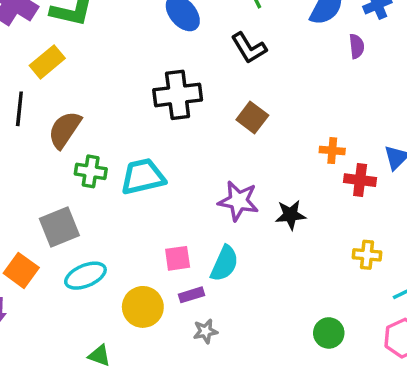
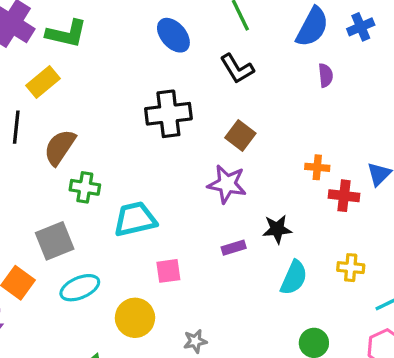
purple semicircle: (357, 46) -> (326, 75), moved
cyan trapezoid: (143, 177) -> (135, 219), moved
purple star: (238, 201) -> (227, 184), moved
cyan semicircle: (224, 263) -> (294, 278), moved
purple rectangle: (191, 295) -> (234, 248), moved

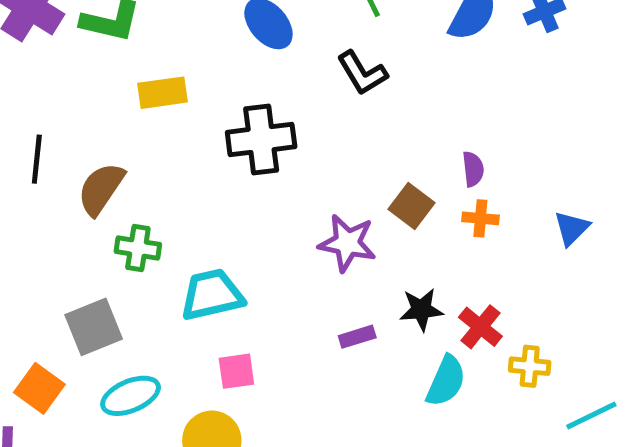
purple semicircle: (326, 75) -> (473, 169), moved
yellow rectangle: (43, 82) -> (163, 93), moved, turned 32
brown square: (240, 136) -> (411, 206), moved
red cross: (344, 196) -> (480, 327), moved, turned 32
pink square: (168, 271) -> (236, 371), moved

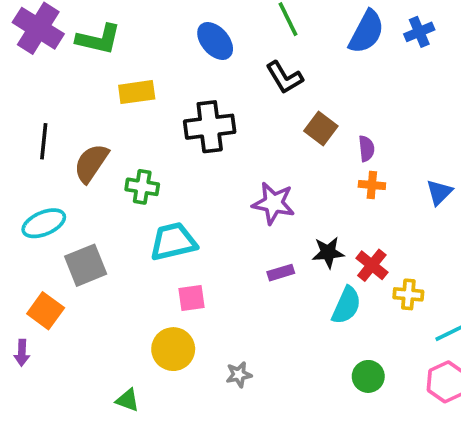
brown square: (411, 206) -> (321, 128), moved
green cross: (138, 248) -> (142, 187), moved
cyan ellipse: (130, 396) -> (44, 223), moved

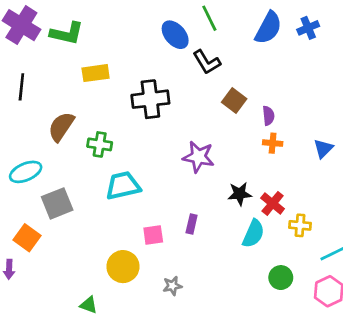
blue ellipse: (215, 41) -> (175, 35), moved
black line: (44, 141) -> (21, 87), moved
purple rectangle: (281, 273) -> (192, 224), moved, turned -60
pink square: (191, 298) -> (153, 235), moved
green circle: (368, 376) -> (281, 278), moved

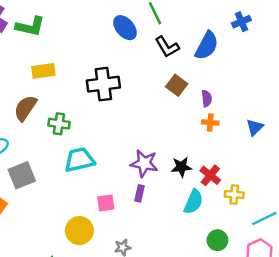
blue semicircle: (268, 28) -> (207, 46), moved
black L-shape: (207, 62) -> (167, 47), moved
yellow rectangle: (96, 73) -> (43, 71), moved
purple star: (198, 157) -> (144, 163), moved

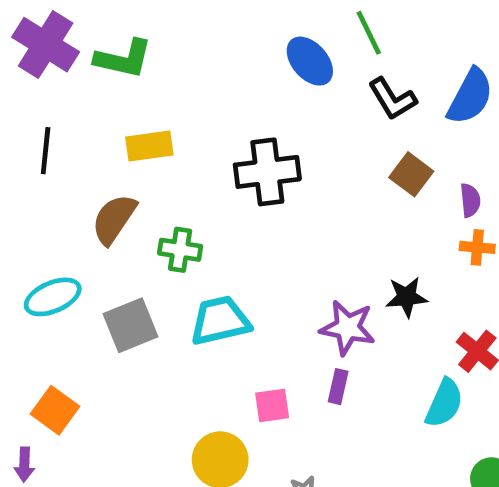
black star: (181, 167) -> (407, 297), moved
gray square: (22, 175) -> (131, 325), moved

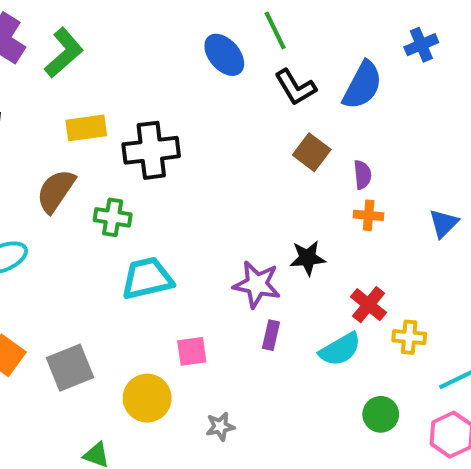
green L-shape: (123, 59) -> (64, 53), turned -54
black cross: (267, 172) -> (151, 150), moved
gray square: (131, 325) -> (70, 368), moved
purple rectangle: (338, 387) -> (271, 335), moved
cyan semicircle: (444, 403) -> (340, 349), turned 36

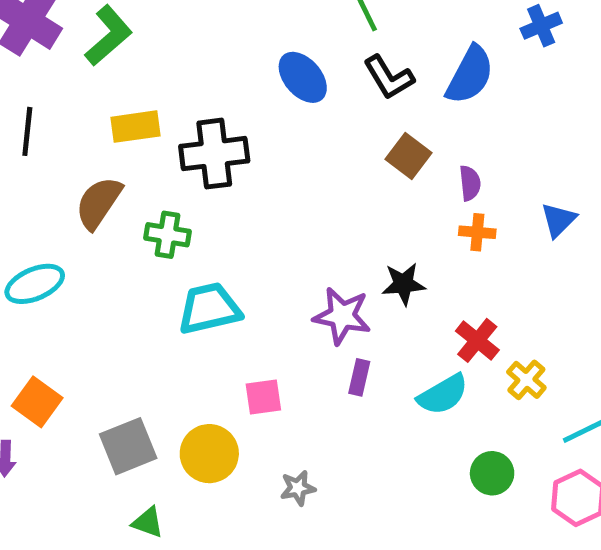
blue ellipse: (224, 55) -> (303, 77), moved
blue triangle: (444, 223) -> (558, 220), moved
yellow cross: (409, 337) -> (526, 380), turned 36
gray square: (70, 368) -> (128, 446), moved

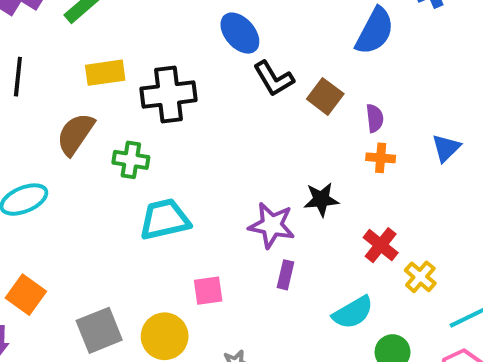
black L-shape: (389, 77) -> (274, 79), moved
cyan semicircle: (443, 395) -> (353, 312), moved

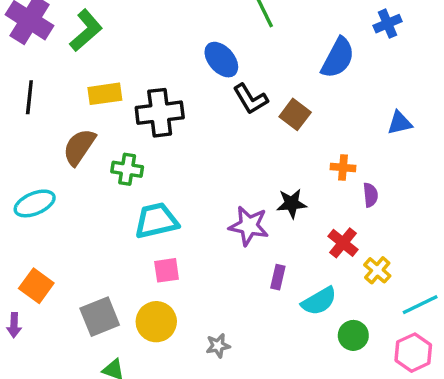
purple semicircle: (375, 118) -> (370, 195), moved
blue triangle: (446, 148) -> (400, 123), moved, turned 32
purple rectangle: (285, 275) -> (278, 277), moved
pink square: (208, 291) -> (167, 270), moved

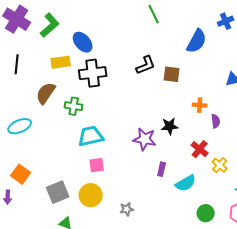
blue ellipse: (221, 60) -> (83, 42), moved
black L-shape: (250, 99) -> (146, 65), turned -80
brown square: (295, 114) -> (172, 74), turned -30
green circle: (353, 335) -> (206, 213), moved

